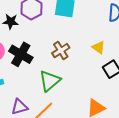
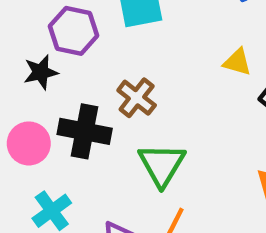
brown cross: (61, 51) -> (137, 98), moved

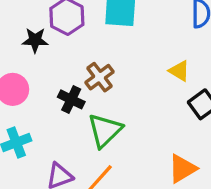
black cross: (85, 131) -> (71, 99), moved, size x0.7

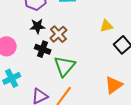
black star: (35, 40) -> (37, 26), moved
yellow triangle: (179, 71) -> (106, 26), turned -40

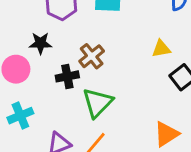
black star: (37, 26) -> (40, 43), moved
black cross: (43, 49) -> (67, 76), turned -35

